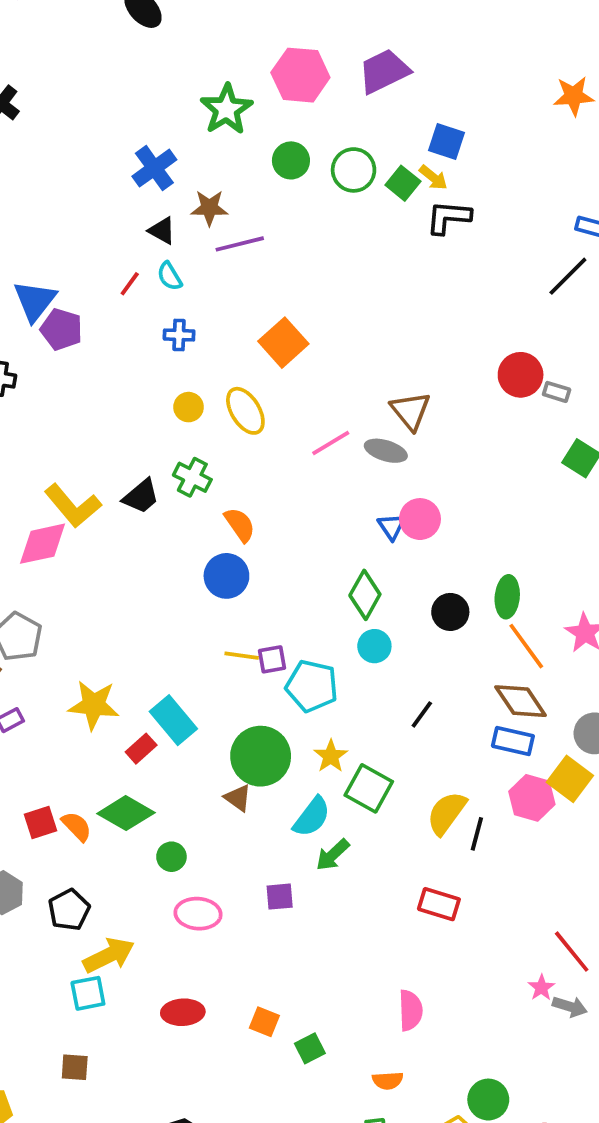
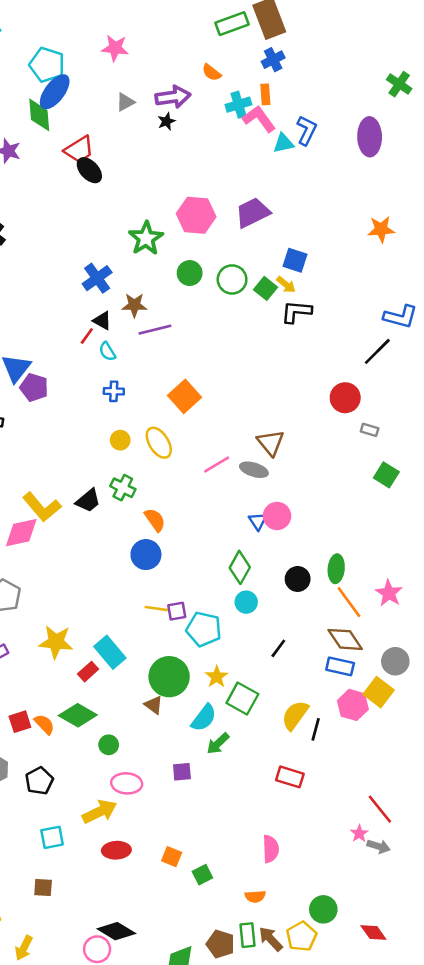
red line: (130, 284) -> (87, 336), moved
red circle: (521, 375) -> (345, 398), moved
yellow arrow: (109, 955) -> (100, 812), moved

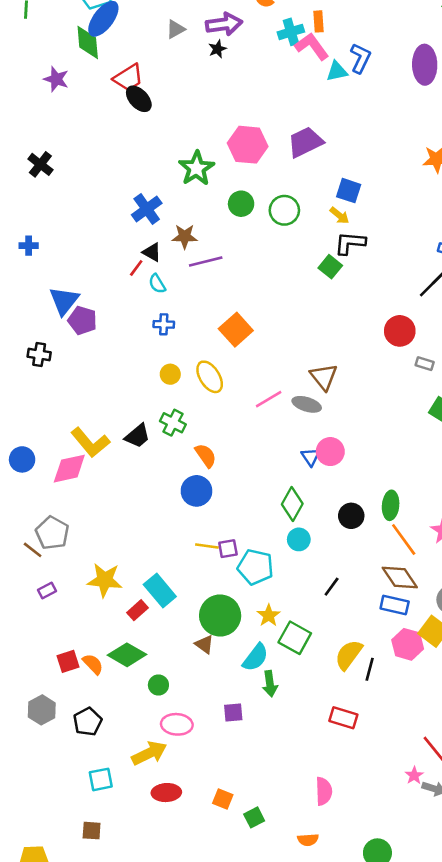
green square: (265, 288) -> (330, 267), moved
green arrow: (218, 744) -> (270, 684), turned -55

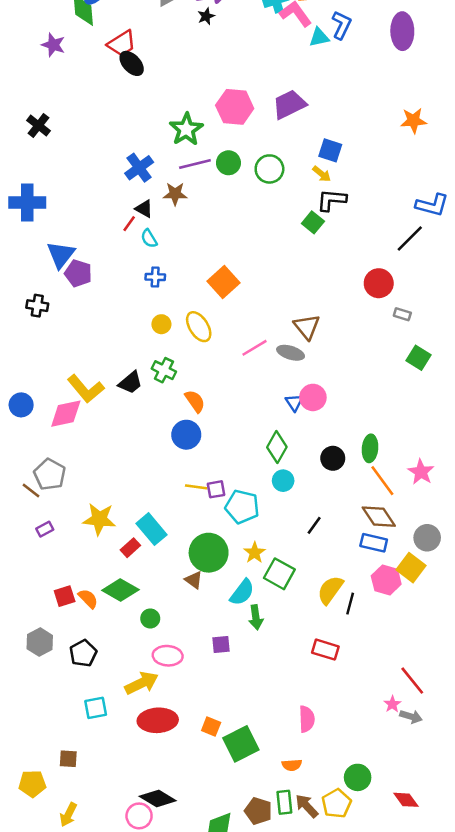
blue cross: (29, 246) -> (27, 203), size x2.0
purple line: (206, 261) -> (195, 164), moved
red ellipse: (166, 793) -> (158, 720), size x1.4
green square: (254, 817) -> (241, 744), size x1.8
brown square: (92, 831) -> (68, 759), moved

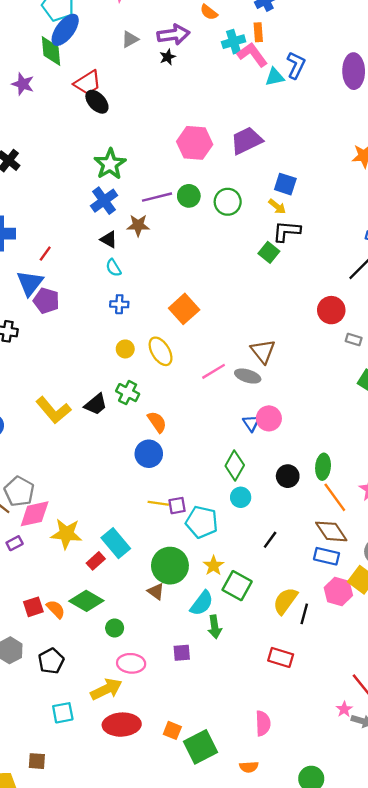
green star: (186, 129) -> (110, 164), moved
red line: (129, 224) -> (45, 254), moved
pink diamond: (66, 414) -> (35, 514), moved

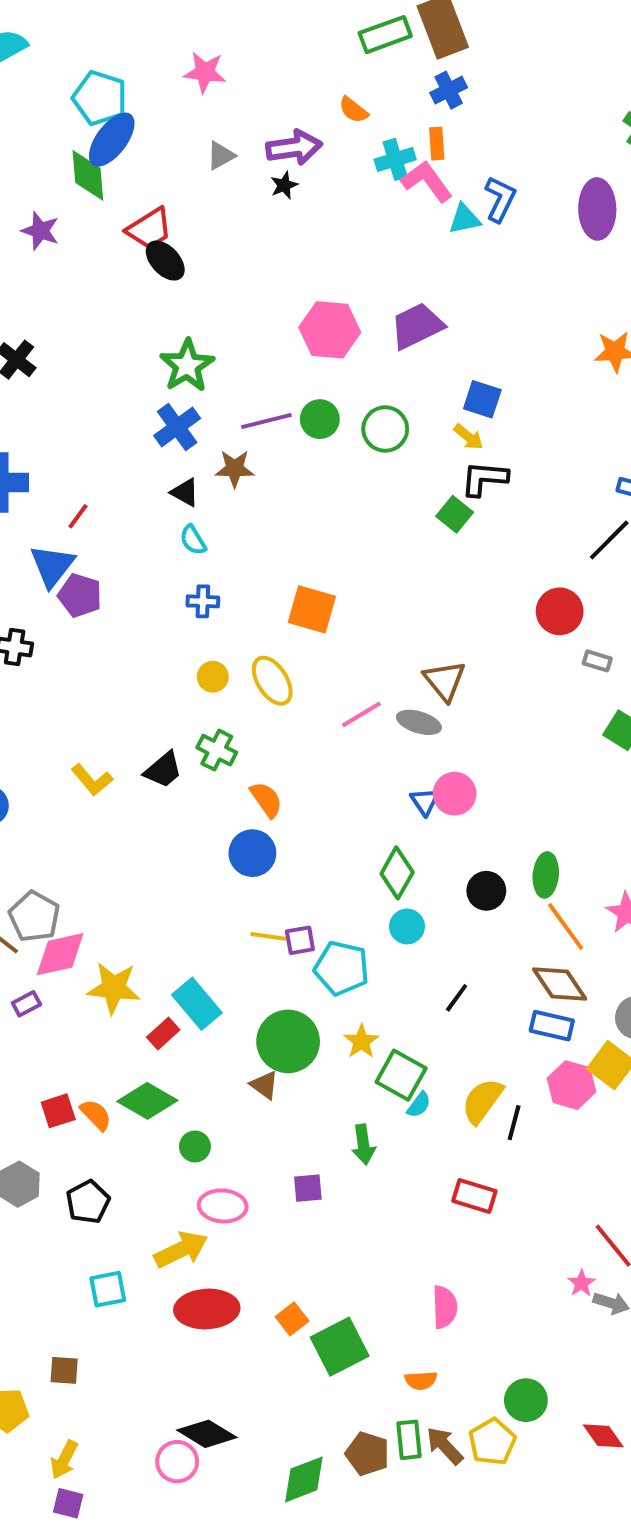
orange square: (184, 309) -> (312, 609), turned -32
yellow L-shape: (53, 410) -> (92, 780), size x0.7
cyan semicircle: (202, 603) -> (419, 1105), moved, size x0.6
orange square: (172, 730) -> (292, 1319), turned 30

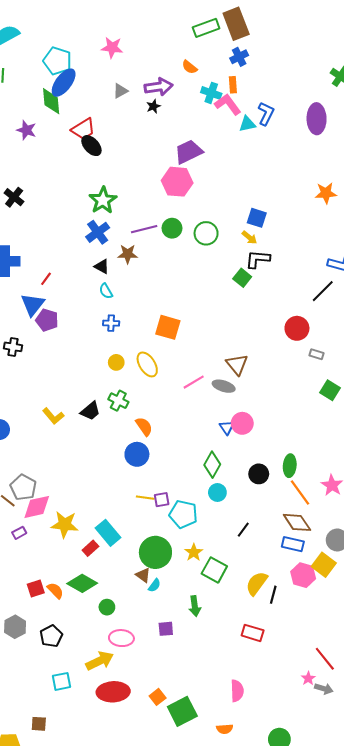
cyan cross: (395, 159) -> (211, 93), turned 36
purple trapezoid: (417, 326) -> (189, 152), moved
cyan semicircle: (419, 1105) -> (154, 585), moved

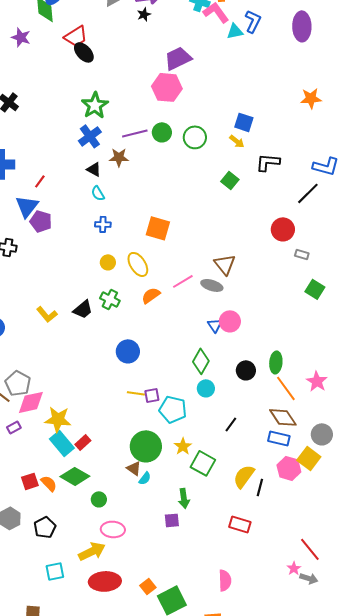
black L-shape: (258, 259) -> (268, 162), moved
orange semicircle: (144, 426) -> (151, 295), moved, turned -90
cyan rectangle: (108, 533) -> (62, 443), moved
purple square: (166, 629) -> (172, 520), moved

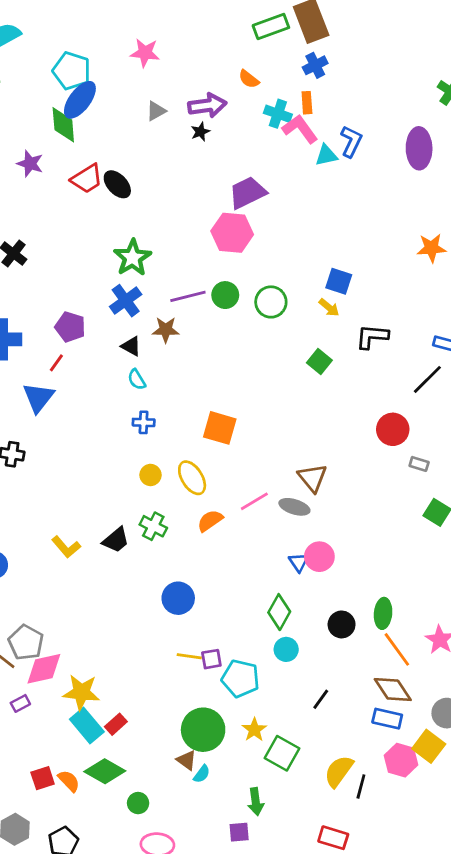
red trapezoid: (76, 36) -> (87, 179), moved
purple pentagon: (41, 221) -> (70, 327), moved

